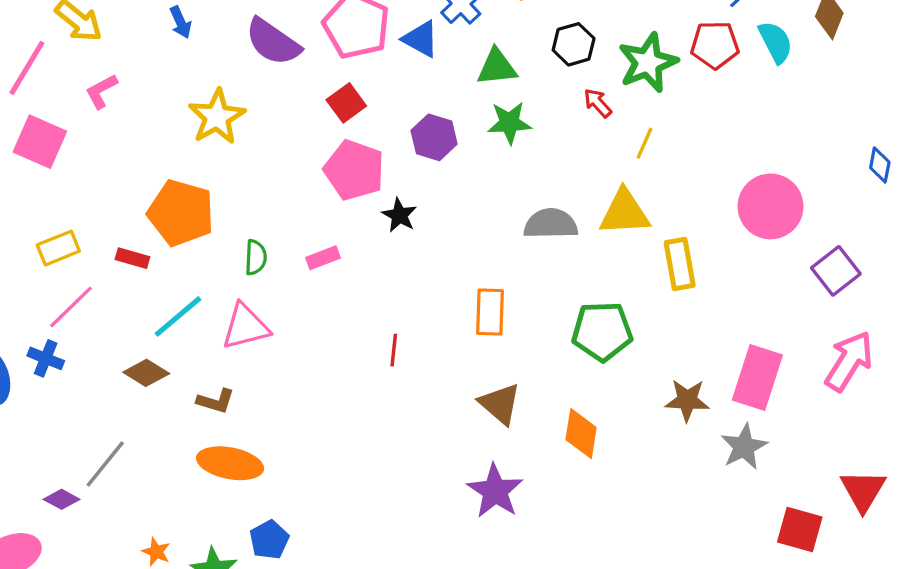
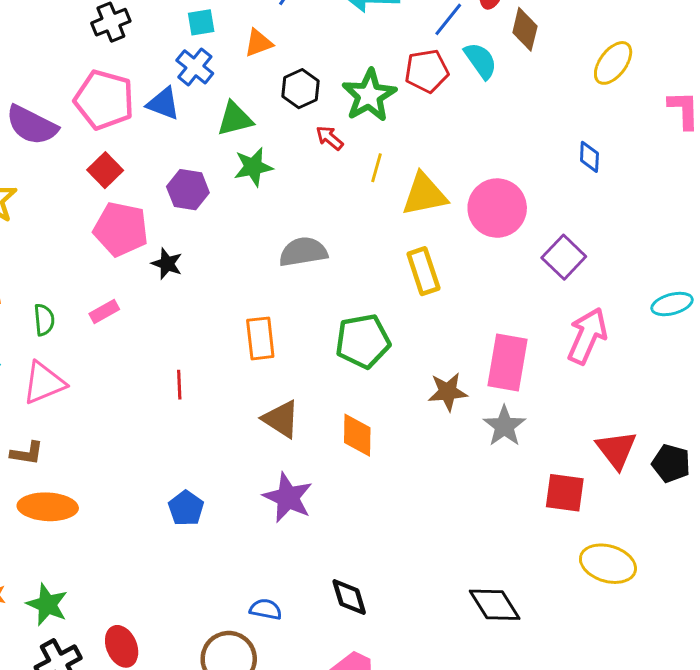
yellow triangle: (624, 213) -> (424, 194), moved
blue pentagon: (269, 540) -> (186, 508), moved

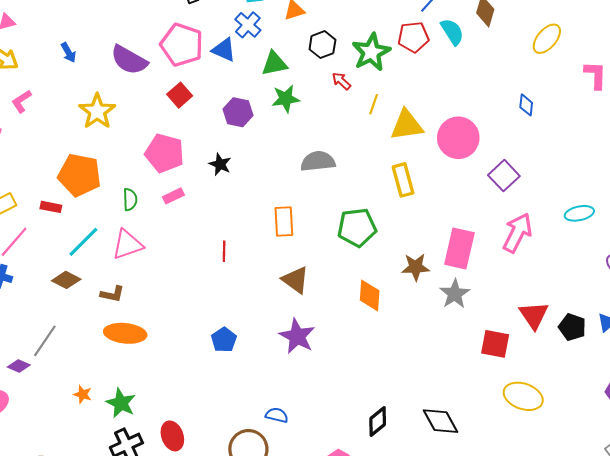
pink pentagon: (121, 229) -> (165, 153), moved
orange diamond: (357, 435) -> (370, 295), moved
black diamond: (349, 597) -> (378, 421), moved, turned 64

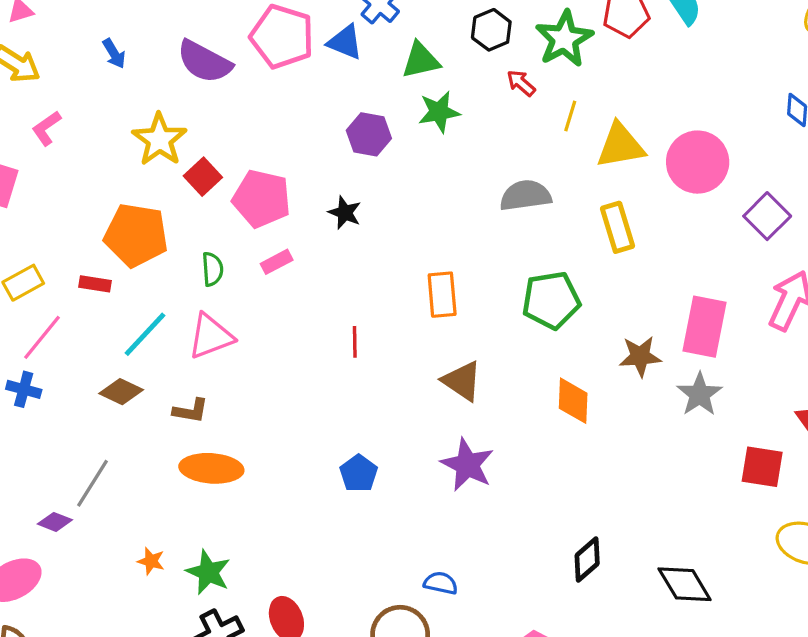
red square: (180, 95) -> (203, 177), moved
gray semicircle: (318, 161) -> (525, 195), moved
black diamond: (378, 421) -> (587, 560), moved

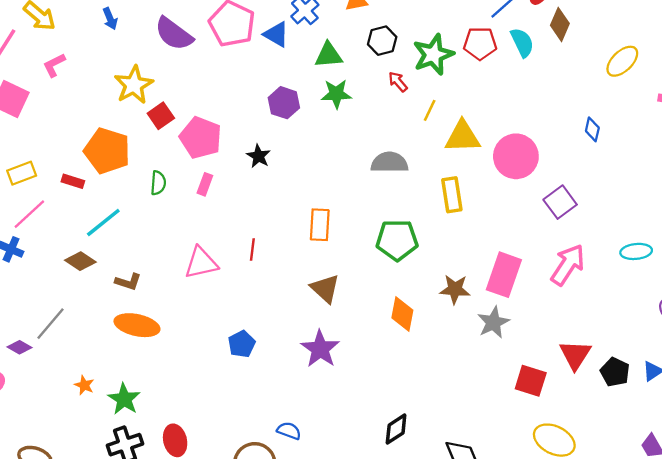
pink rectangle: (277, 262) -> (205, 184), turned -50
pink triangle: (211, 336) -> (201, 263), moved

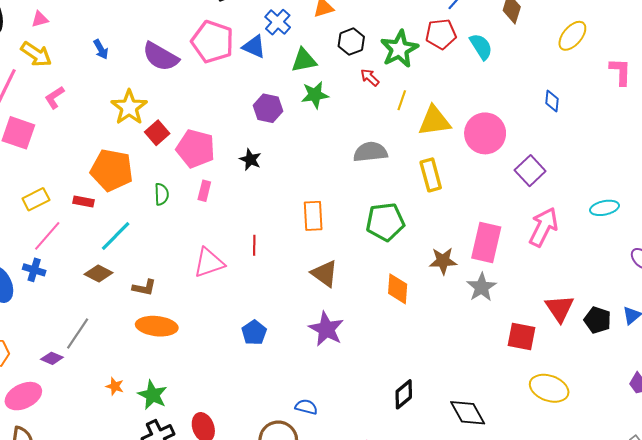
cyan semicircle: (522, 42) -> (481, 47), moved

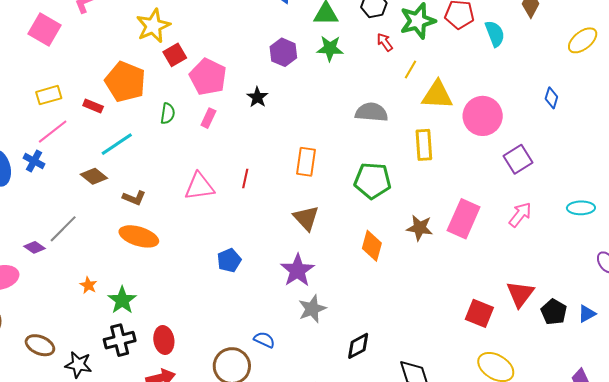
pink arrow: (543, 227) -> (520, 215), size x0.7
gray star: (482, 287) -> (312, 309), moved

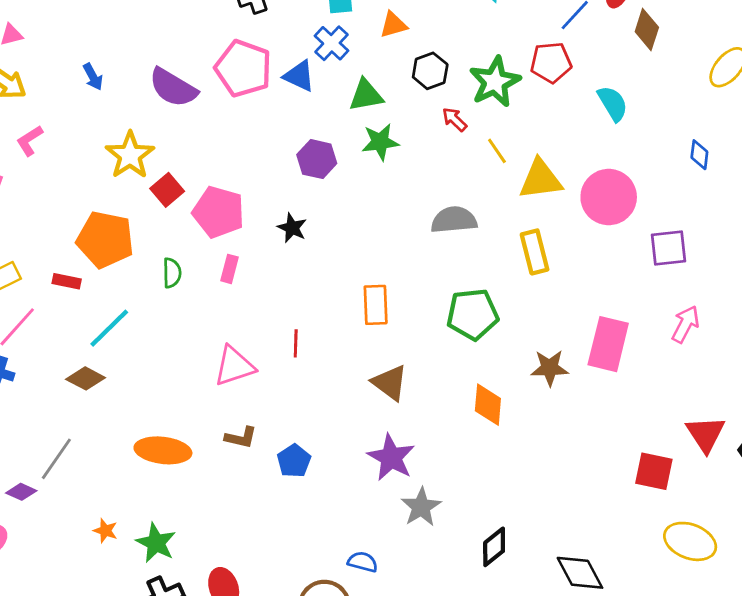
cyan semicircle: (495, 34) -> (613, 103), moved
yellow line: (410, 69) -> (497, 151), turned -54
purple square: (518, 159) -> (668, 248), turned 36
brown L-shape: (134, 198) -> (241, 437), moved

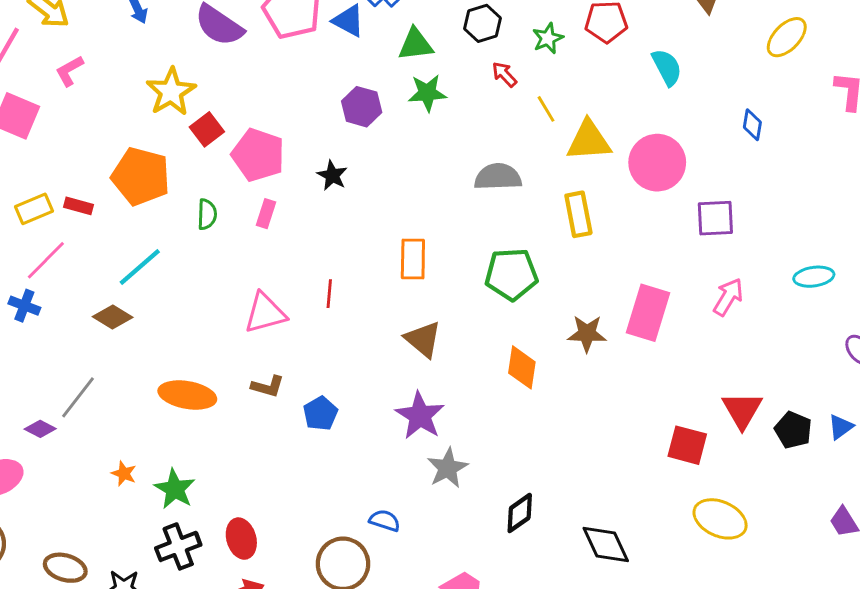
green star: (495, 82) -> (548, 38), size x0.6
red rectangle: (67, 281) -> (79, 206), moved

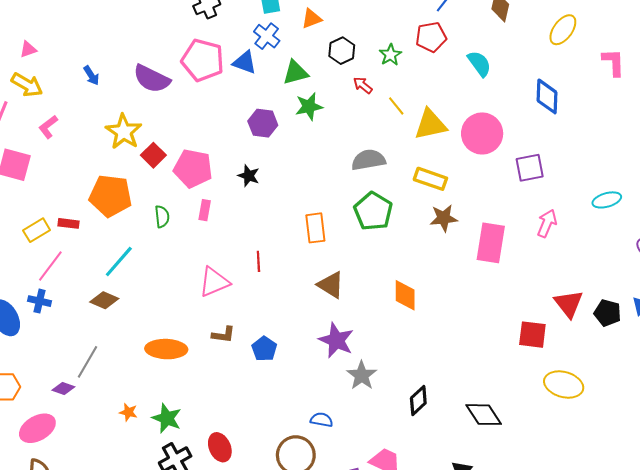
blue diamond: (752, 125) -> (547, 96), size x1.6
yellow rectangle: (578, 214) -> (430, 179), turned -52
green pentagon: (511, 274) -> (373, 211), moved, turned -30
brown star: (587, 334) -> (444, 218), moved

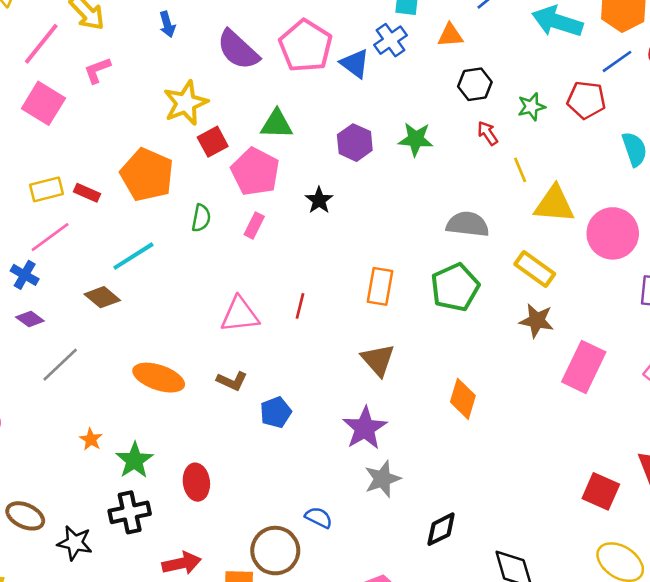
green triangle: (295, 73) -> (277, 124), moved
purple diamond: (63, 388) -> (30, 319), moved
red ellipse: (220, 447) -> (196, 482), moved

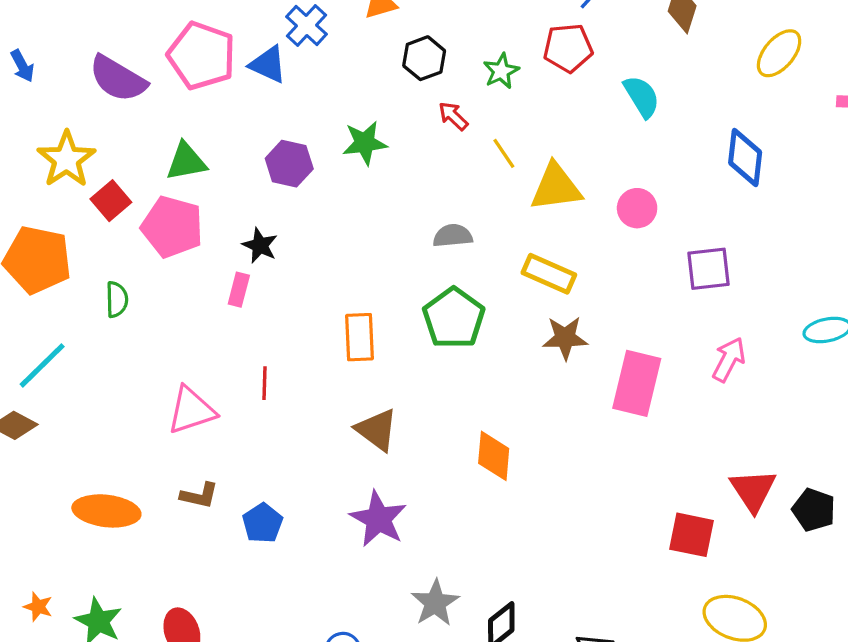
gray semicircle: (468, 224) -> (453, 236), size x0.7
pink rectangle: (254, 226) -> (239, 290), moved
pink circle: (613, 233) -> (637, 208), size x0.6
gray star: (382, 479) -> (435, 603), moved

